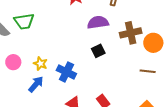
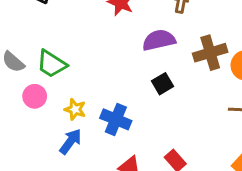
green trapezoid: (24, 21) -> (52, 64), moved, turned 45
pink circle: (13, 62) -> (35, 96), moved

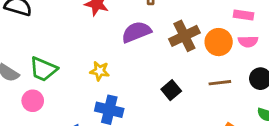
black square: (162, 84) -> (171, 90), moved
yellow star: (75, 109) -> (100, 71), moved

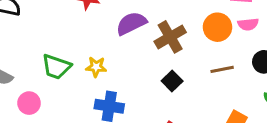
brown cross: (184, 36) -> (170, 37), moved
green trapezoid: (43, 69) -> (56, 67), moved

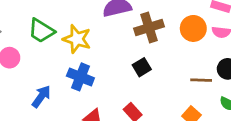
yellow star: (96, 67) -> (77, 39), size x1.5
brown line: (222, 69) -> (201, 80), moved

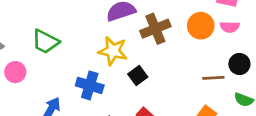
yellow star: (77, 39) -> (113, 51), moved
black square: (142, 67) -> (138, 76), moved

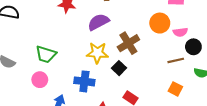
pink semicircle: (230, 27) -> (180, 32), moved
brown cross: (155, 29) -> (128, 43), moved
pink circle: (15, 72) -> (40, 80), moved

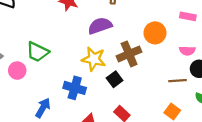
orange circle: (160, 23) -> (155, 33), moved
pink circle: (40, 80) -> (17, 71), moved

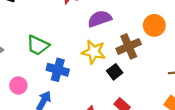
pink circle: (17, 71) -> (18, 85), moved
blue cross: (75, 88) -> (58, 70), moved

